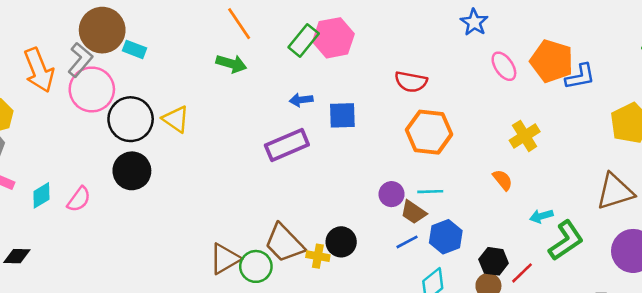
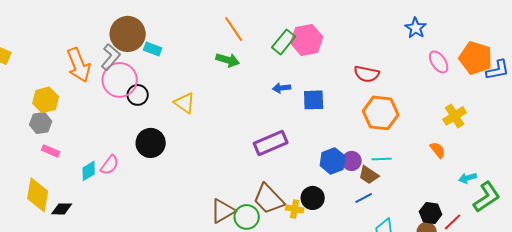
black circle: (131, 119) -> (138, 95), moved, size x0.6
purple rectangle: (287, 145) -> (271, 143), moved
cyan diamond: (41, 195) -> (89, 171), moved
blue hexagon: (446, 237) -> (333, 161), moved

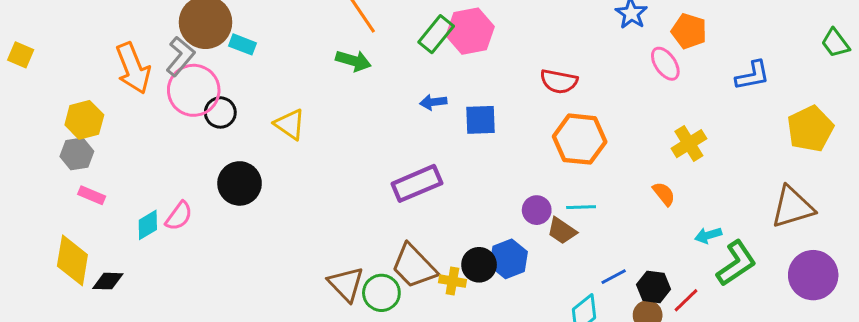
orange pentagon: (476, 58) -> (689, 31), moved, size x0.7
blue hexagon: (333, 161) -> (509, 259), moved
blue line: (364, 198) -> (614, 277), moved
brown triangle: (223, 211) -> (346, 284), turned -44

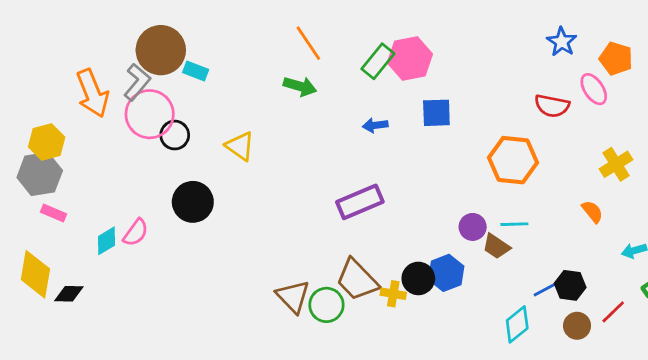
red semicircle: (559, 81) -> (552, 106), moved
blue square: (481, 120) -> (436, 113), moved
gray hexagon: (77, 154) -> (40, 174), size x1.4
black hexagon: (653, 287) -> (570, 285), moved

